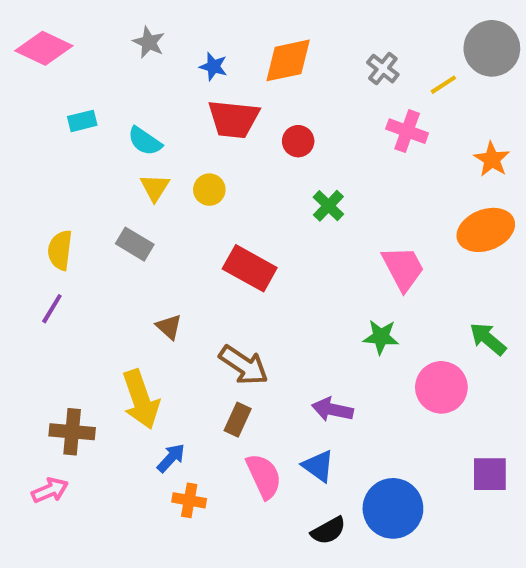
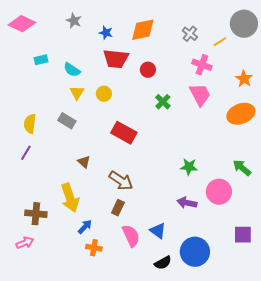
pink trapezoid: (403, 268) -> (200, 95), moved
purple arrow: (332, 410) -> (187, 203), moved

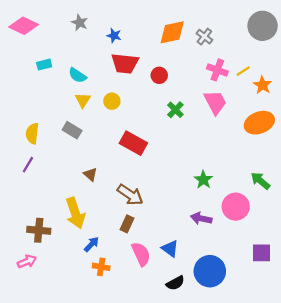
orange diamond: (143, 30) -> (172, 32), moved
yellow line: (220, 42) -> (243, 71), moved
green star: (189, 167) -> (203, 180), turned 30

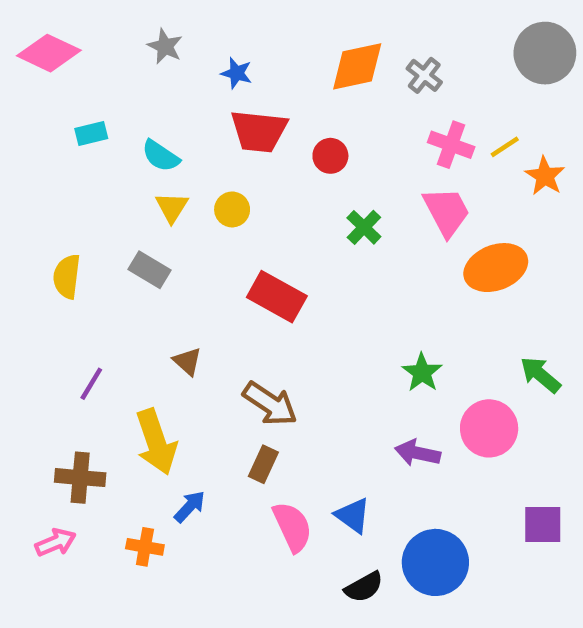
orange ellipse: (259, 123) -> (496, 268), moved
purple line: (28, 165) -> (91, 384), moved
orange cross: (101, 267) -> (145, 547), moved

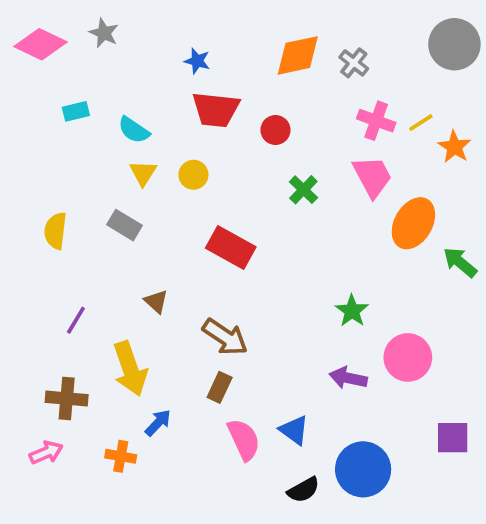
gray star: (165, 46) -> (104, 33), moved
orange ellipse: (496, 268) -> (413, 223), turned -39
green arrow: (540, 375) -> (460, 262), moved

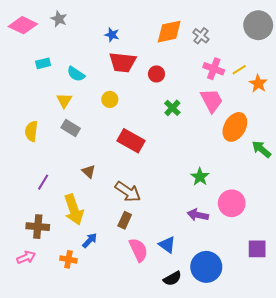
yellow triangle: (143, 173) -> (64, 100), moved

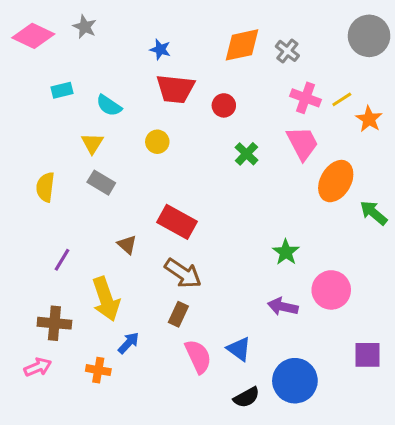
red rectangle: (131, 141) -> (177, 222), moved

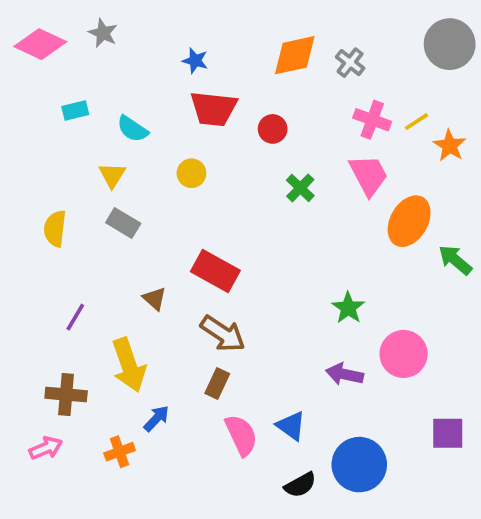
orange cross: (98, 370) -> (120, 452), turned -30

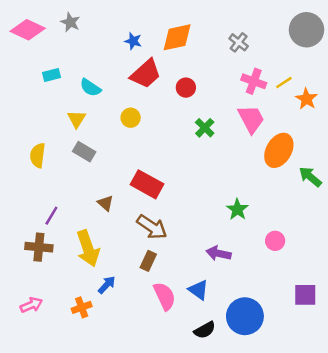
orange diamond: (295, 55) -> (177, 37), moved
red trapezoid: (214, 109) -> (146, 74), turned -48
pink circle: (404, 354) -> (275, 241), size x0.6
purple arrow: (345, 374) -> (219, 253), moved
brown cross: (66, 395) -> (39, 247), moved

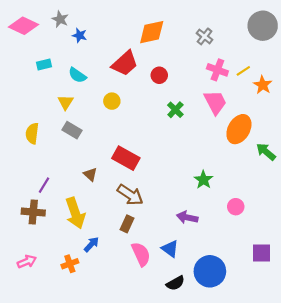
blue star: (133, 41) -> (80, 35), moved

